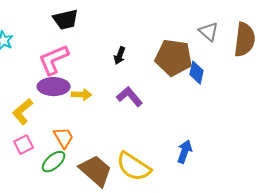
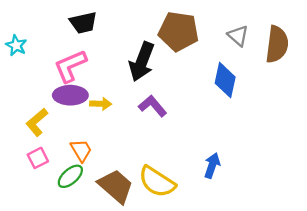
black arrow: (120, 56) -> (142, 62), size x2.0
brown pentagon: (174, 58) -> (179, 31), moved
blue diamond: (197, 73) -> (225, 80), size x1.4

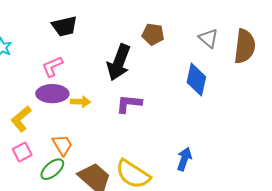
brown pentagon: (179, 31) -> (153, 34), size x0.6
pink L-shape: (70, 66) -> (52, 66), size x0.7
purple L-shape: (153, 106) -> (129, 104), turned -44

